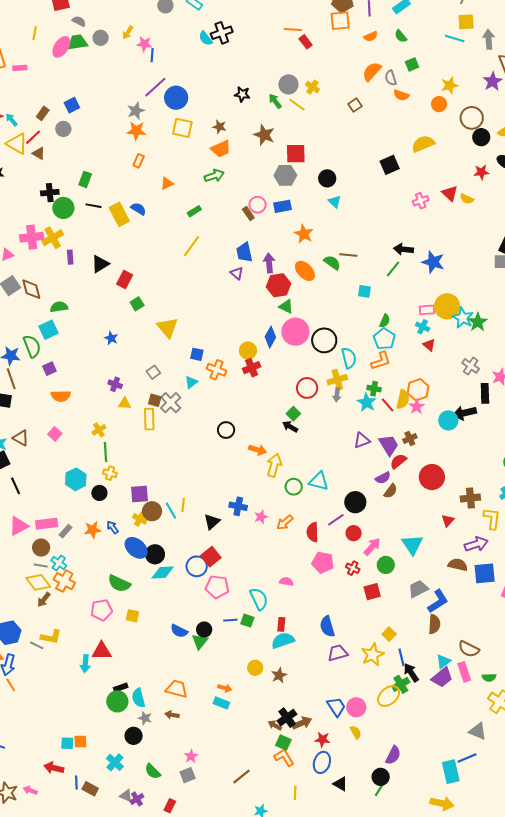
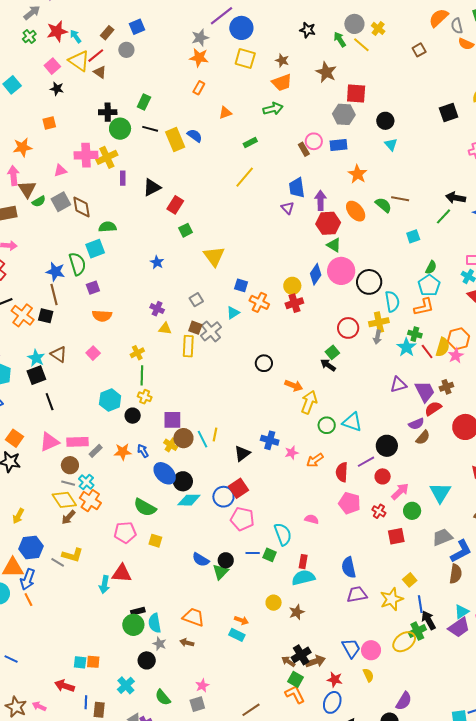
cyan square: (364, 291) -> (413, 236), turned -32
brown rectangle: (90, 789) -> (99, 710), turned 63

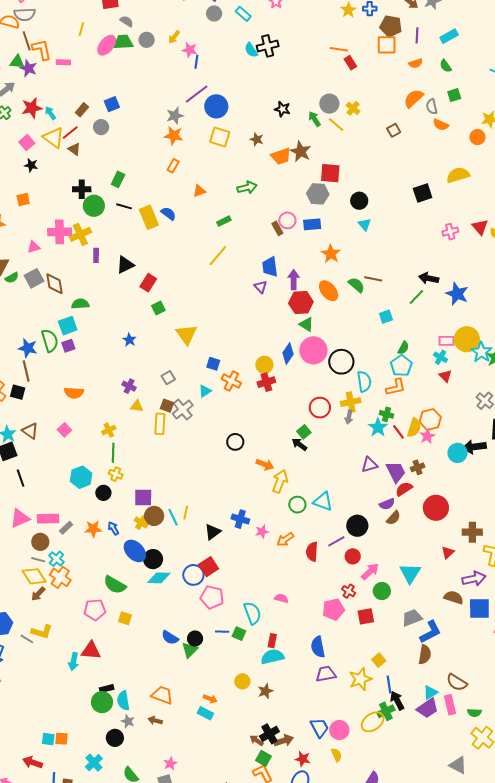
orange trapezoid: (282, 83) -> (281, 156), moved
purple square: (93, 288) -> (68, 346), moved
pink pentagon: (350, 503) -> (333, 609), moved, turned -30

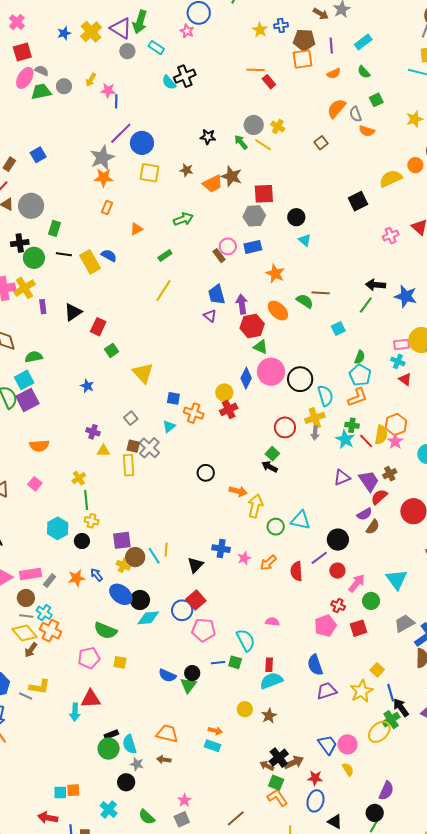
pink ellipse: (107, 45) -> (25, 78), moved
gray star: (175, 116) -> (102, 158), size x1.4
gray circle: (101, 127) -> (31, 206), moved, size x1.6
orange circle: (477, 137) -> (415, 165), moved
purple square: (68, 346) -> (27, 400), size x1.6

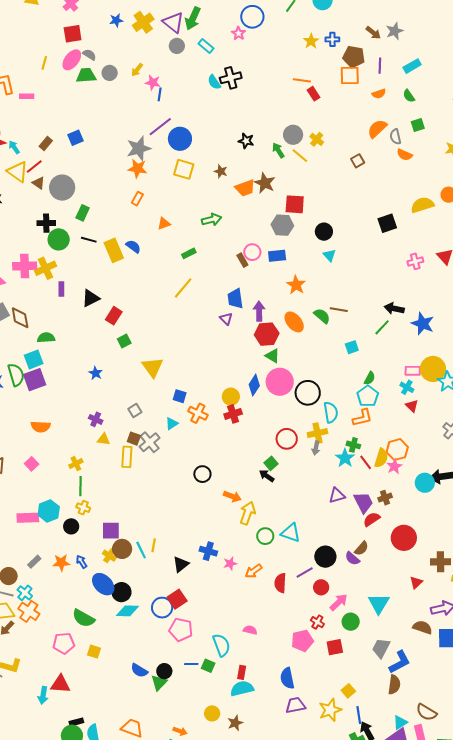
purple semicircle: (364, 514) -> (352, 558), moved, turned 63
pink rectangle: (30, 574) -> (28, 518), moved
gray trapezoid: (404, 623) -> (381, 648), turned -40

